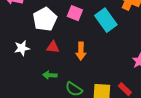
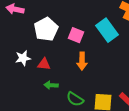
pink square: (75, 13) -> (76, 35), moved
red triangle: (53, 47) -> (44, 64), moved

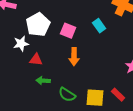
cyan rectangle: (107, 30) -> (99, 26), size x0.6
white star: (23, 58) -> (21, 44), moved

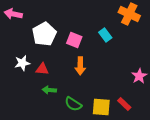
white star: (21, 44) -> (22, 63), moved

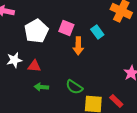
pink square: (74, 40) -> (66, 28), moved
orange arrow: (80, 66) -> (78, 46), moved
green semicircle: (73, 104) -> (74, 87), moved

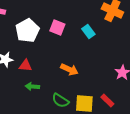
orange arrow: (78, 46) -> (69, 70), moved, turned -66
green semicircle: (74, 87) -> (60, 100), moved

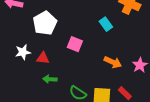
pink square: (57, 28) -> (75, 44), moved
orange arrow: (69, 70) -> (113, 62), moved

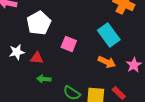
cyan rectangle: (106, 24) -> (109, 35), moved, size x1.6

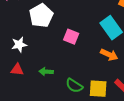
red triangle: (37, 58) -> (17, 70), moved

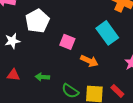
white star: (19, 45) -> (12, 41), moved
orange arrow: (109, 55) -> (89, 61), moved

